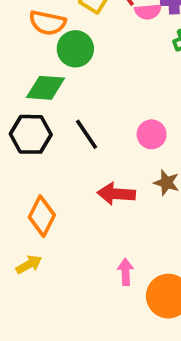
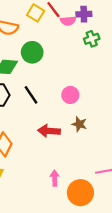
green circle: (75, 49) -> (32, 52), moved

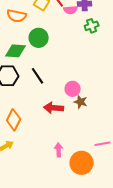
pink circle: (70, 95) -> (73, 89), moved

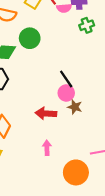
black line: (38, 76) -> (66, 79), moved
pink arrow: (59, 150) -> (47, 148), moved

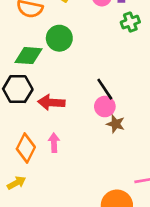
red arrow: (46, 113) -> (51, 102), moved
pink arrow: (47, 148) -> (54, 143), moved

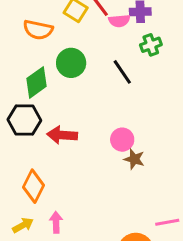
green diamond: (28, 56) -> (36, 82), turned -40
black line: (105, 89) -> (122, 72), moved
pink arrow: (54, 143) -> (56, 222), moved

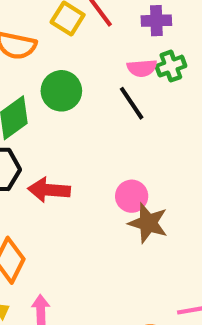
pink semicircle: (119, 21) -> (142, 68), moved
brown star: (134, 159) -> (148, 223), size x1.4

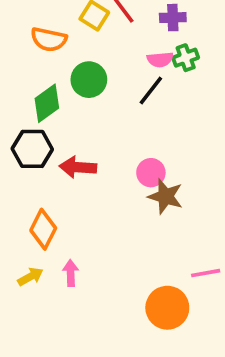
black line: (132, 103) -> (151, 91), turned 72

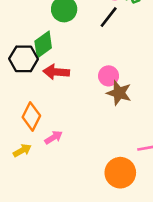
green diamond: (47, 103) -> (43, 45), moved
pink arrow: (71, 273) -> (54, 137), moved, turned 60

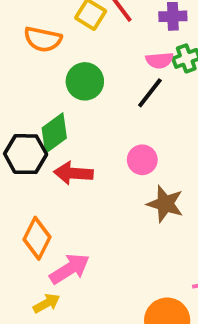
pink circle: (109, 76) -> (142, 160), moved
pink arrow: (54, 137) -> (70, 269), size x1.5
yellow arrow: (22, 150) -> (47, 303), moved

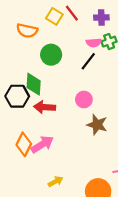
green diamond: (54, 133) -> (34, 84), turned -50
pink arrow: (70, 269) -> (42, 144), moved
yellow arrow: (47, 303) -> (55, 181), moved

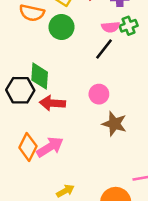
green circle: (51, 55) -> (62, 27), moved

